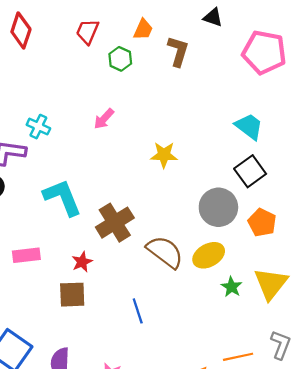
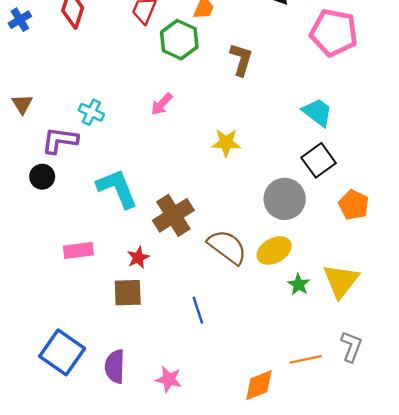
brown L-shape: (178, 51) -> (241, 60), moved
green hexagon: (120, 59) -> (179, 40), size x1.5
orange pentagon: (262, 223) -> (354, 205), moved

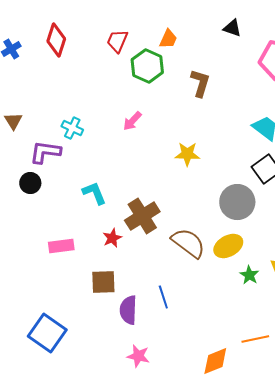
cyan L-shape: (117, 188) -> (94, 193), size x0.7
red star: (138, 257) -> (112, 238), moved
purple semicircle: (115, 366) -> (128, 310), moved

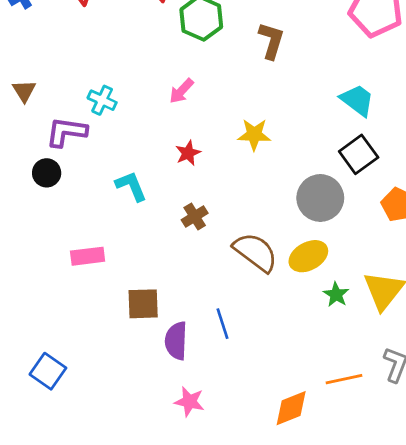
brown cross: (142, 216) -> (195, 216), size x0.6
red star: (112, 238) -> (188, 153), moved
blue square: (47, 333) -> (48, 371), moved, size x0.7

